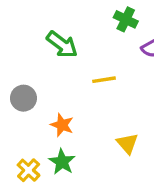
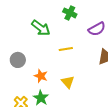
green cross: (126, 19) -> (70, 13), moved
yellow triangle: (127, 143) -> (68, 82), moved

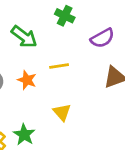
orange star: (41, 76) -> (27, 80), moved

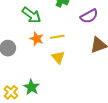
orange star: (27, 80) -> (37, 39), moved
yellow triangle: (62, 112) -> (58, 57), moved

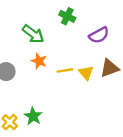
yellow line: (57, 37) -> (65, 70), moved
yellow triangle: (58, 57) -> (86, 73), moved

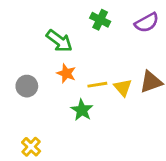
purple semicircle: (99, 35) -> (147, 23), moved
green star: (33, 116) -> (82, 110), moved

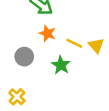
yellow line: (97, 85) -> (74, 43), turned 35
gray circle: (27, 86) -> (24, 57), moved

